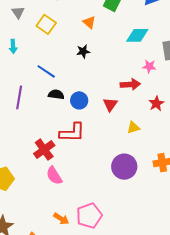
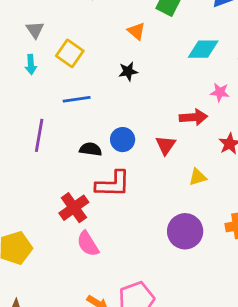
gray triangle: (18, 12) -> (35, 30), moved
yellow square: (46, 24) -> (70, 53), moved
blue line: (46, 71) -> (77, 99), turned -42
black semicircle: (56, 94) -> (91, 149), moved

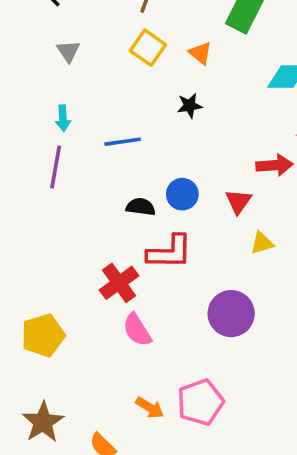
yellow square: (70, 53) -> (148, 48), moved
cyan arrow: (31, 64) -> (63, 118), moved
purple line: (39, 135) -> (56, 167), moved
yellow triangle: (198, 177) -> (262, 243), moved
purple circle: (185, 231) -> (231, 314), moved

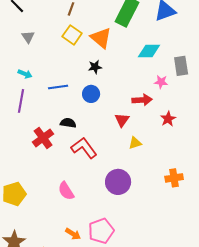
orange triangle: (200, 53) -> (101, 38), size x1.6
cyan arrow: (63, 118) -> (25, 74), turned -64
blue circle: (182, 194) -> (91, 94), moved
red L-shape: (170, 252) -> (84, 148), turned -128
red cross: (119, 283) -> (43, 138), moved

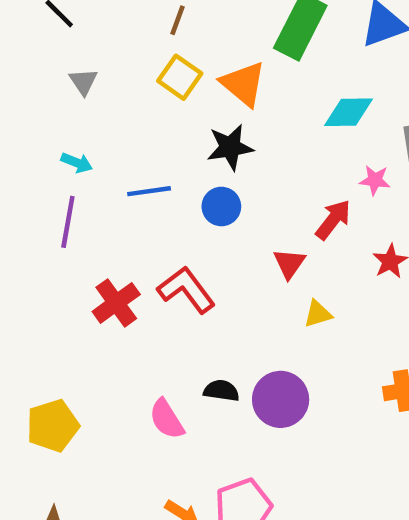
black star: (95, 67) -> (230, 147), size x1.5
red arrow: (142, 100) -> (333, 220), turned -48
black semicircle: (68, 123) -> (221, 391), moved
red L-shape: (84, 148) -> (186, 290), moved

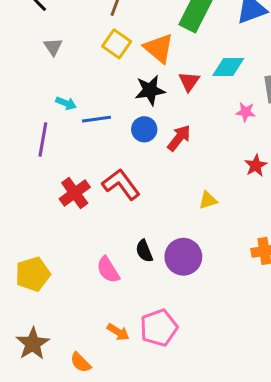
cyan arrow: (77, 163) -> (66, 103), moved
red arrow: (333, 220) -> (179, 138), moved
red triangle: (289, 263) -> (189, 82), moved
black semicircle: (221, 391) -> (144, 251), turned -120

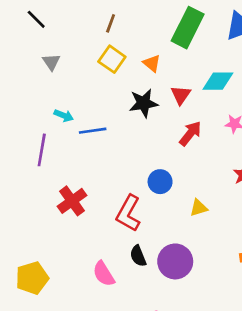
orange triangle: (159, 48) -> (152, 63), size x0.6
blue circle: (144, 129) -> (160, 182), moved
red arrow: (179, 138) -> (190, 133), moved
red L-shape: (121, 184) -> (128, 213), moved, turned -114

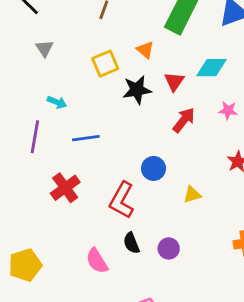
yellow square: (112, 59) -> (105, 64), moved, turned 32
blue line: (93, 131) -> (86, 138), moved
purple circle: (175, 261) -> (169, 248), size x0.6

